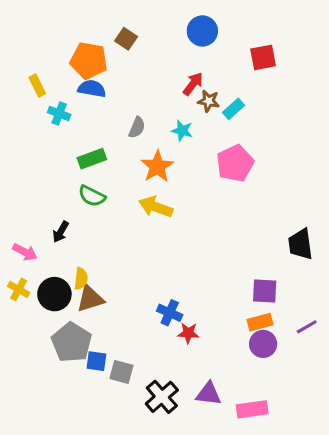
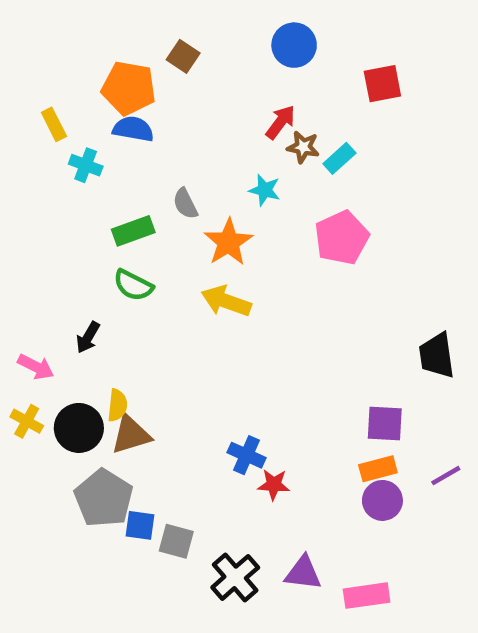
gray semicircle: (137, 128) -> (185, 204), moved, turned 130

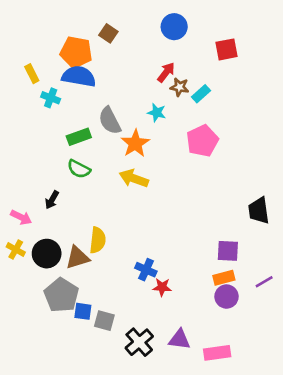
blue semicircle: (133, 129) -> (79, 76), size x1.4
gray semicircle: (185, 204) -> (110, 121), size x1.5
yellow semicircle: (117, 405) -> (98, 240), moved, size x1.4

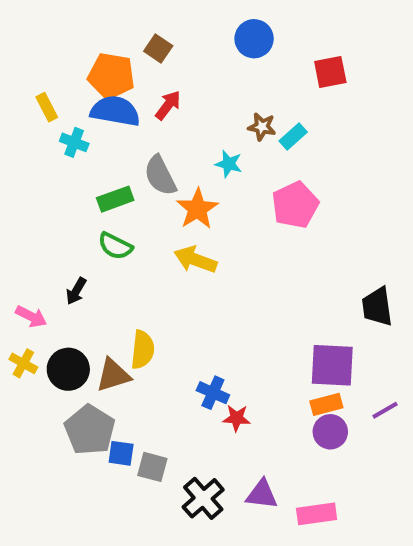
red arrow: (166, 72) -> (168, 105), moved
purple square: (228, 251) -> (332, 365), size x1.4

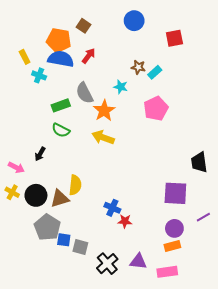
orange rectangle: (326, 404) -> (172, 246), moved

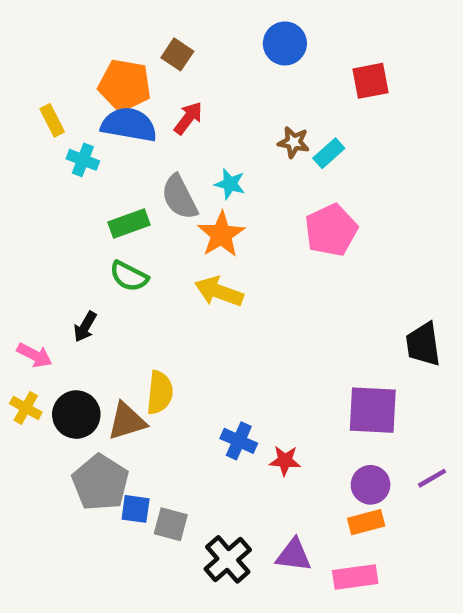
cyan star: (121, 87) -> (230, 184), moved
purple line: (203, 217) -> (432, 478), moved
red star: (125, 221) -> (285, 461), moved

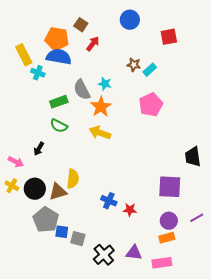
red arrow: (188, 118) -> (93, 44), moved
yellow rectangle: (52, 120) -> (24, 55), size x1.5

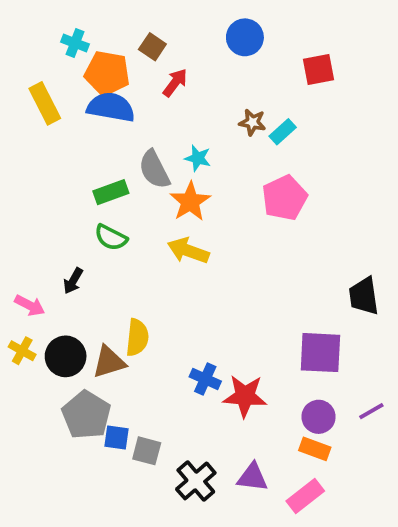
cyan cross: (38, 73) -> (75, 43), moved
red star: (130, 210) -> (245, 396), size x1.6
orange rectangle: (167, 238) -> (315, 449), turned 35
pink rectangle: (162, 263) -> (305, 496), turned -30

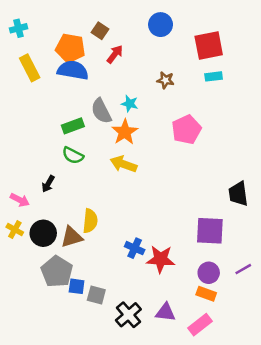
cyan cross: (75, 43) -> (19, 28), moved, turned -35
red square: (319, 69) -> (209, 46), size x1.4
cyan rectangle: (283, 132) -> (214, 76), moved, turned 35

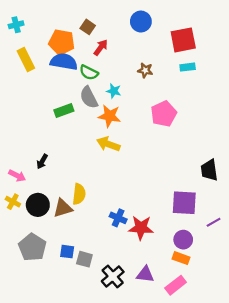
orange star: (125, 132) -> (109, 116), turned -30
green semicircle: (73, 155) -> (89, 73), moved
purple line: (243, 269) -> (214, 222), moved
gray pentagon: (57, 272) -> (32, 247), moved

